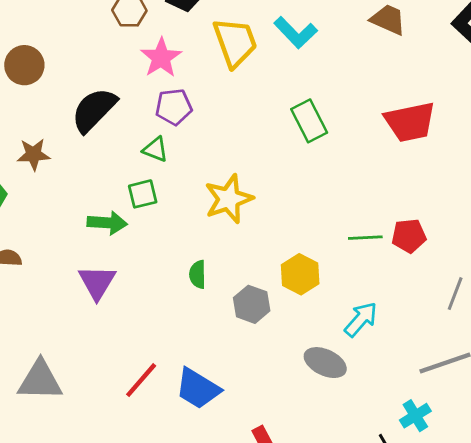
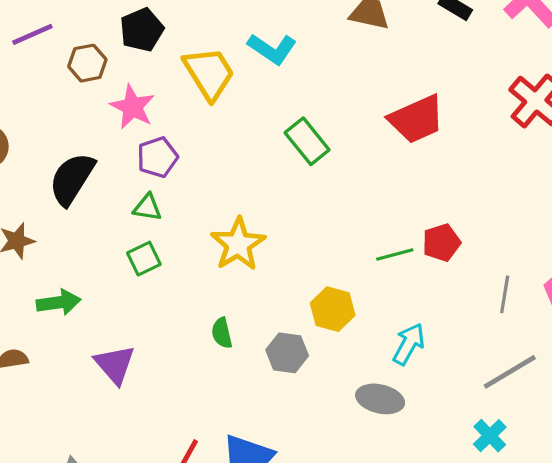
green arrow: (107, 223) -> (59, 302), moved

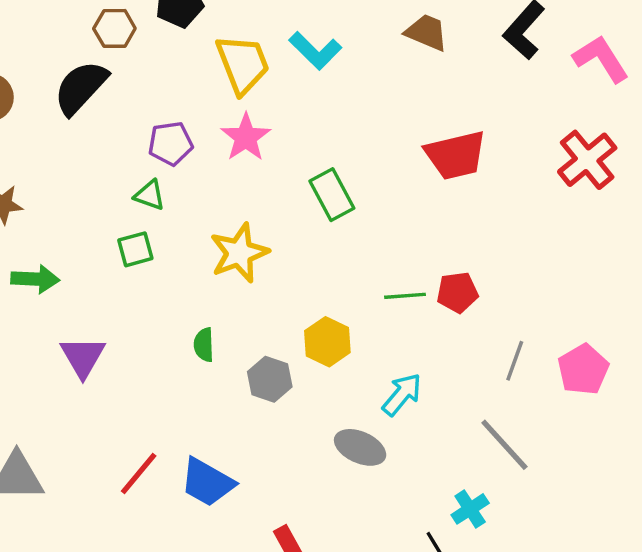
pink star: (132, 107) -> (246, 137), moved
green rectangle: (307, 141) -> (332, 195), moved
black semicircle: (72, 179) -> (81, 88), moved
gray line: (510, 372) -> (504, 445), turned 68

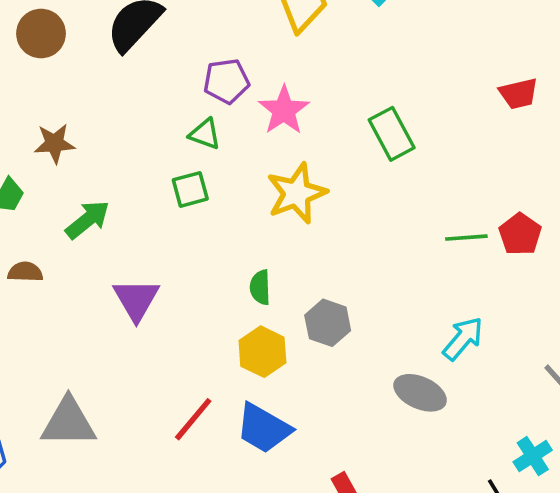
pink star: (246, 137) -> (284, 110), moved
red trapezoid: (456, 155) -> (519, 94), size x0.6
green arrow: (35, 279) -> (88, 220), turned -42
red pentagon: (457, 292) -> (520, 234), turned -30
yellow hexagon: (327, 342) -> (262, 352), moved

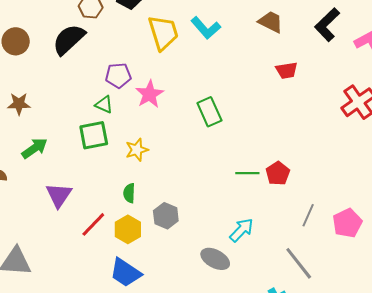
red trapezoid: (519, 94) -> (287, 70), moved
green square: (190, 189) -> (94, 135), size x1.4
yellow star: (297, 193) -> (137, 150), moved, size x0.7
red line: (193, 419) -> (93, 224), moved

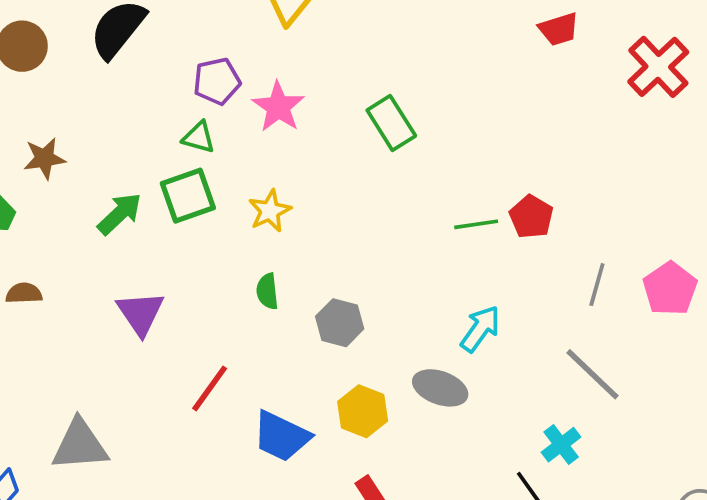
red trapezoid: (287, 70) -> (559, 29), moved
green arrow: (35, 148) -> (120, 214), moved
red line: (93, 224) -> (210, 388), moved
yellow hexagon: (128, 229) -> (363, 411), moved

